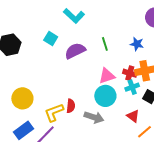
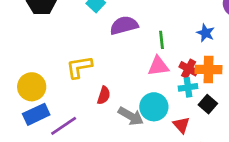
green line: (105, 44) -> (162, 40), moved
cyan circle: (105, 96) -> (154, 107), moved
yellow circle: (22, 98) -> (32, 87), moved
yellow L-shape: (54, 112) -> (79, 67), moved

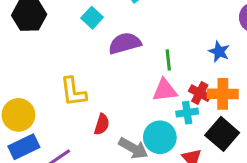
yellow L-shape: (79, 67) -> (73, 92), turned -88
cyan cross: (188, 87) -> (187, 113), moved
black square: (208, 104) -> (222, 134), size x1.5

